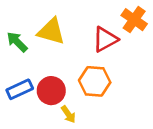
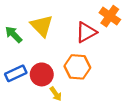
yellow triangle: (51, 31) -> (42, 26), turned 30

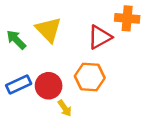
orange cross: (110, 16) -> (127, 18), turned -30

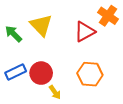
orange cross: (127, 18) -> (108, 16), turned 30
orange hexagon: (90, 77) -> (90, 74), moved

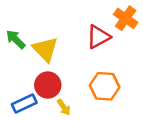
yellow triangle: (41, 25) -> (45, 49), moved
blue rectangle: (16, 72) -> (24, 104), moved

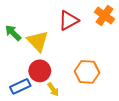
red triangle: (98, 37) -> (69, 21), moved

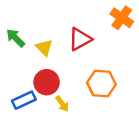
red triangle: (69, 21) -> (80, 39), moved
yellow triangle: (38, 41) -> (44, 48), size x0.7

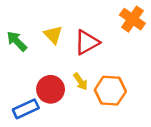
yellow triangle: (44, 48) -> (53, 35), moved
yellow arrow: (62, 104) -> (80, 81), moved

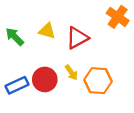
yellow triangle: (53, 35) -> (47, 31), turned -30
blue rectangle: (26, 109) -> (17, 85), moved

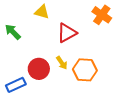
yellow triangle: (47, 31) -> (42, 12), moved
blue rectangle: (17, 85) -> (16, 85), moved

